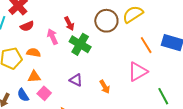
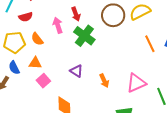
red semicircle: (27, 26) -> (26, 17), moved
orange semicircle: (34, 53) -> (37, 39), turned -144
pink triangle: (138, 72) -> (136, 83), moved
blue semicircle: (23, 95) -> (14, 68), moved

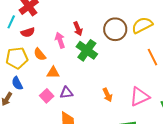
orange triangle: (35, 63) -> (53, 73), moved
purple triangle: (76, 71) -> (66, 93), moved, turned -40

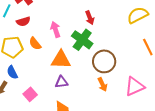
red arrow: (78, 29) -> (90, 18), moved
brown circle: (115, 29) -> (104, 61), moved
orange triangle: (53, 73) -> (61, 60), moved, size x1.5
pink square: (47, 96) -> (30, 94), moved

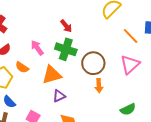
orange arrow: (103, 84) -> (99, 86), turned 40
pink triangle: (135, 86) -> (130, 64), moved

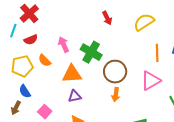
red arrow: (66, 26) -> (107, 18), moved
orange line: (131, 36) -> (157, 53), turned 30

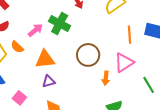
pink arrow: (64, 45) -> (35, 30), turned 77
green cross: (91, 52) -> (60, 24), moved
orange arrow: (116, 95) -> (106, 78), moved

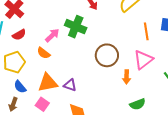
orange semicircle: (17, 47) -> (44, 53), moved
orange triangle: (45, 59) -> (48, 83), moved
purple triangle: (49, 81) -> (70, 85), turned 40

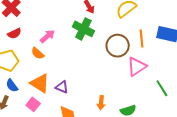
green cross: (76, 27) -> (83, 29), moved
brown circle: (107, 55) -> (118, 46), moved
orange arrow: (127, 77) -> (101, 103), moved
orange triangle: (48, 83) -> (40, 83), turned 40

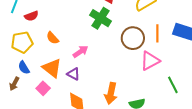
pink arrow: (47, 36) -> (80, 52), moved
orange arrow: (101, 103) -> (111, 93), size x1.5

